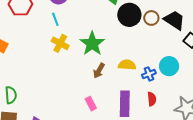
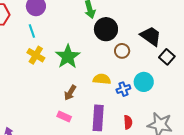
brown circle: (151, 18) -> (122, 51), moved
brown arrow: (99, 71) -> (70, 93), moved
red semicircle: (152, 99) -> (128, 122), moved
pink rectangle: (91, 104) -> (64, 116), turned -40

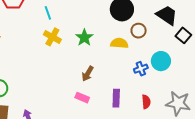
green star: (68, 57) -> (84, 38), size x0.7
yellow semicircle: (102, 79) -> (119, 43), moved
purple rectangle: (98, 118) -> (116, 98), size x0.7

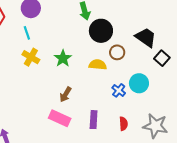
blue cross: (141, 69) -> (119, 90), turned -32
pink rectangle: (82, 98) -> (60, 118), size x1.5

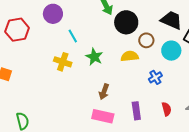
cyan line: (27, 33) -> (73, 36), moved
cyan circle: (139, 83) -> (171, 51), moved
blue cross: (119, 90) -> (155, 77), turned 32

